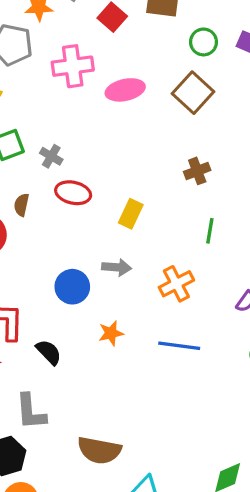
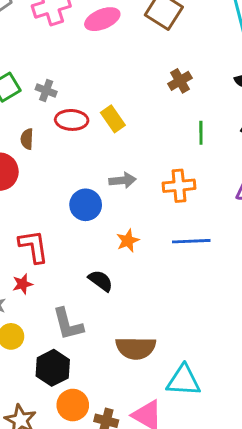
yellow rectangle: (131, 214) -> (113, 119), moved, turned -50
orange cross: (176, 284) -> (179, 186), turned 32
black semicircle: (49, 352) -> (101, 281), moved

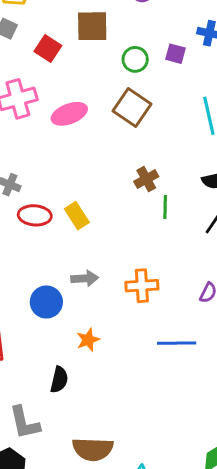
green line: (201, 133) -> (165, 207), moved
blue line: (191, 241) -> (177, 343), moved
black semicircle: (101, 281) -> (59, 380), turned 65

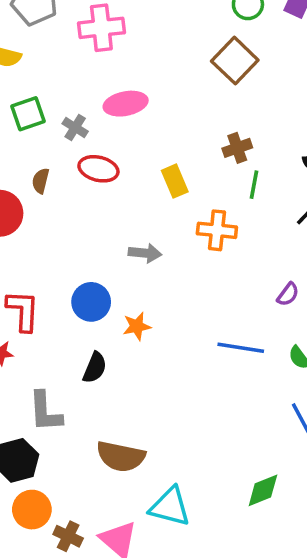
pink ellipse: (69, 114) -> (126, 104), moved
yellow rectangle: (77, 216) -> (175, 181), moved
orange cross: (142, 286) -> (217, 230), moved
blue circle: (46, 302) -> (91, 302), moved

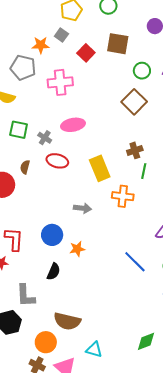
green square: (28, 114) -> (19, 130), turned 30
yellow rectangle: (175, 181) -> (100, 168), size x1.4
blue line: (241, 348) -> (135, 262), turned 35
cyan triangle: (170, 507) -> (94, 350), size x0.7
orange circle: (32, 510) -> (46, 342), moved

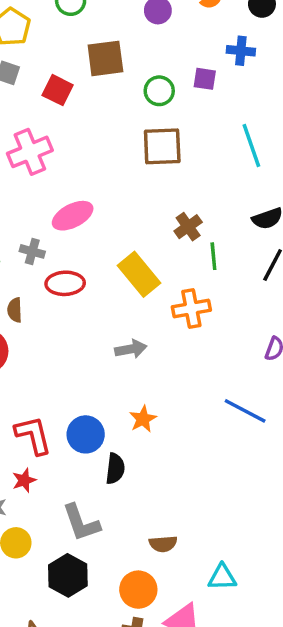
brown square: (134, 102) -> (162, 146), turned -30
blue circle: (52, 235) -> (86, 434), moved
brown semicircle: (67, 321) -> (163, 544), size x0.6

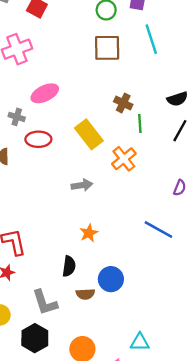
cyan line: (251, 145) -> (151, 39), moved
brown cross: (188, 227) -> (123, 103), turned -30
orange cross: (191, 308) -> (124, 159), turned -30
blue circle: (86, 434) -> (111, 279), moved
brown semicircle: (163, 544) -> (85, 294), moved

